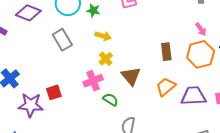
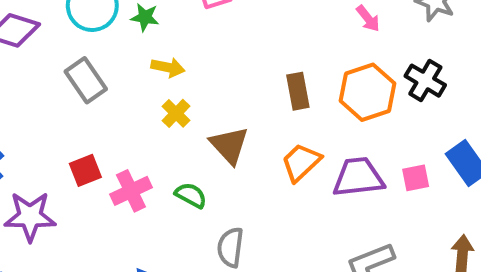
pink arrow: (201, 29) -> (368, 19), moved
pink cross: (93, 81) -> (131, 191), moved
red square: (54, 92) -> (85, 170), moved

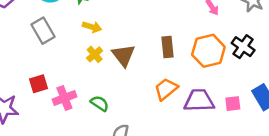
brown triangle: (229, 145) -> (123, 55), moved

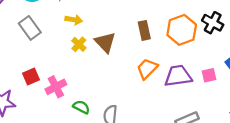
green semicircle: (100, 103) -> (81, 107), moved

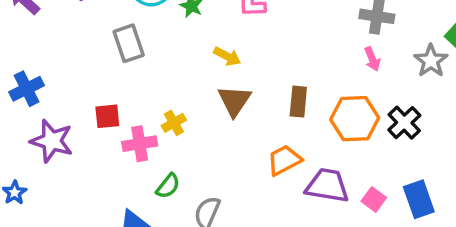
yellow arrow: (74, 20) -> (227, 56), moved
yellow cross: (79, 44) -> (174, 123), moved
pink square: (209, 75) -> (374, 199), turned 32
green semicircle: (81, 107) -> (168, 186), turned 84

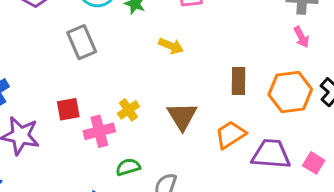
brown triangle: (234, 101) -> (182, 116), moved
green semicircle: (168, 186) -> (128, 167), turned -140

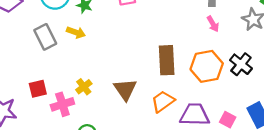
yellow arrow: (171, 46) -> (76, 32), moved
brown rectangle: (238, 81) -> (167, 60), size x1.4

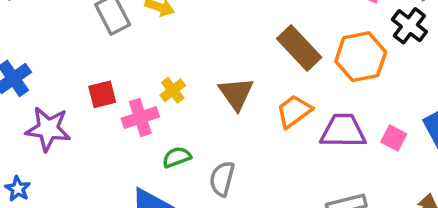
brown rectangle: (167, 60) -> (299, 48), turned -40
black cross: (241, 64) -> (409, 26), moved

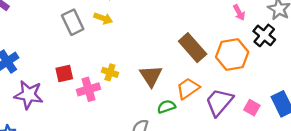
yellow cross: (173, 90) -> (110, 72), turned -35
purple trapezoid: (343, 131) -> (219, 102), turned -52
green semicircle: (177, 157) -> (166, 107), moved

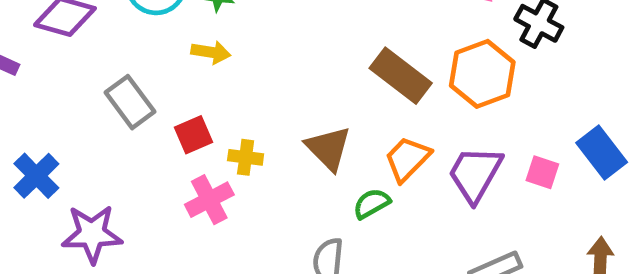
gray rectangle: (73, 22) -> (130, 102), moved
red square: (64, 74) -> (193, 135), moved

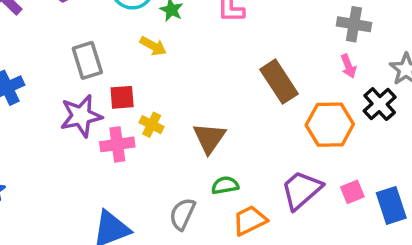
brown rectangle: (401, 76) -> (279, 82), moved
orange trapezoid: (407, 159) -> (250, 220), moved
pink square: (542, 172) -> (352, 192), moved, turned 30
purple star: (92, 234) -> (81, 116), moved, turned -30

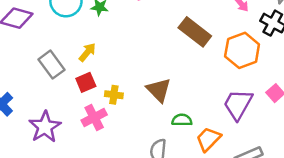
yellow arrow: (153, 46) -> (87, 52), moved, turned -60
purple star: (81, 116) -> (45, 127), moved
green semicircle: (225, 185) -> (182, 120), turned 30

